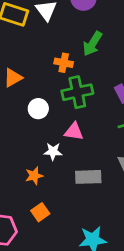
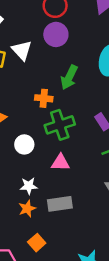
white star: (53, 151) -> (29, 186), moved
gray rectangle: (88, 177) -> (60, 204), moved

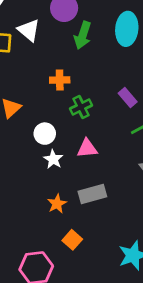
green arrow: (69, 77) -> (83, 35), moved
green cross: (60, 125) -> (81, 107), size x0.7
white star: (29, 186) -> (53, 159), moved, turned -30

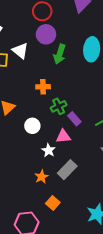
purple rectangle: (128, 97) -> (74, 119), moved
white star: (53, 159) -> (49, 150), moved
gray rectangle: (92, 194) -> (67, 170), turned -30

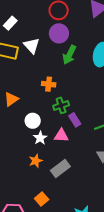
white star: (49, 150) -> (40, 138), moved
orange star: (41, 177) -> (36, 161), moved

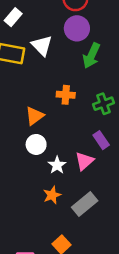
orange triangle: (11, 99) -> (35, 116), moved
green cross: (61, 105) -> (103, 104), moved
white circle: (33, 121) -> (36, 144), moved
pink triangle: (61, 136) -> (84, 161), turned -42

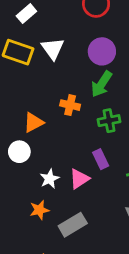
purple circle: (77, 28) -> (102, 51), moved
green arrow: (91, 56) -> (101, 84), moved
white circle: (36, 144) -> (19, 152), moved

